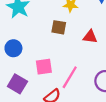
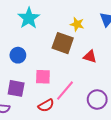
brown square: (59, 27) -> (63, 43), size x1.5
purple square: (17, 84) -> (16, 88), turned -30

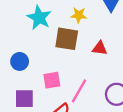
cyan star: (29, 18) -> (39, 18), moved

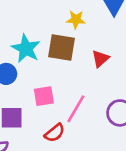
cyan star: (39, 18) -> (26, 49), moved
red triangle: (100, 48) -> (100, 59), turned -49

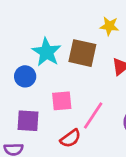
yellow star: (76, 20) -> (109, 26), moved

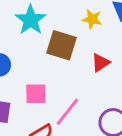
cyan star: (46, 52) -> (31, 20), moved

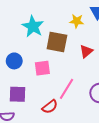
pink square: (36, 94) -> (42, 68), moved

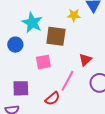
red triangle: (86, 51) -> (85, 60), moved
blue circle: (14, 61) -> (15, 45), moved

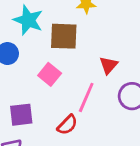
pink square: (43, 62) -> (50, 74), turned -35

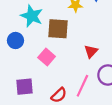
pink line: (86, 97) -> (82, 86), moved

